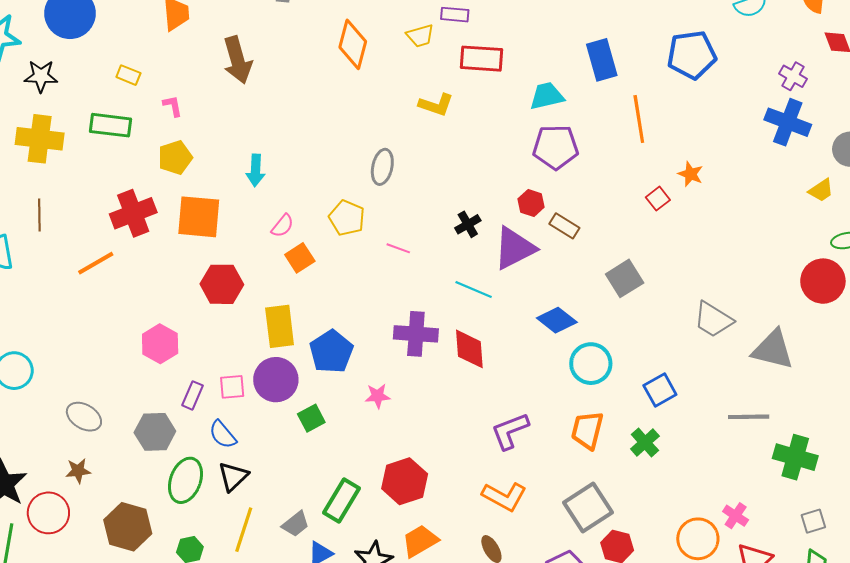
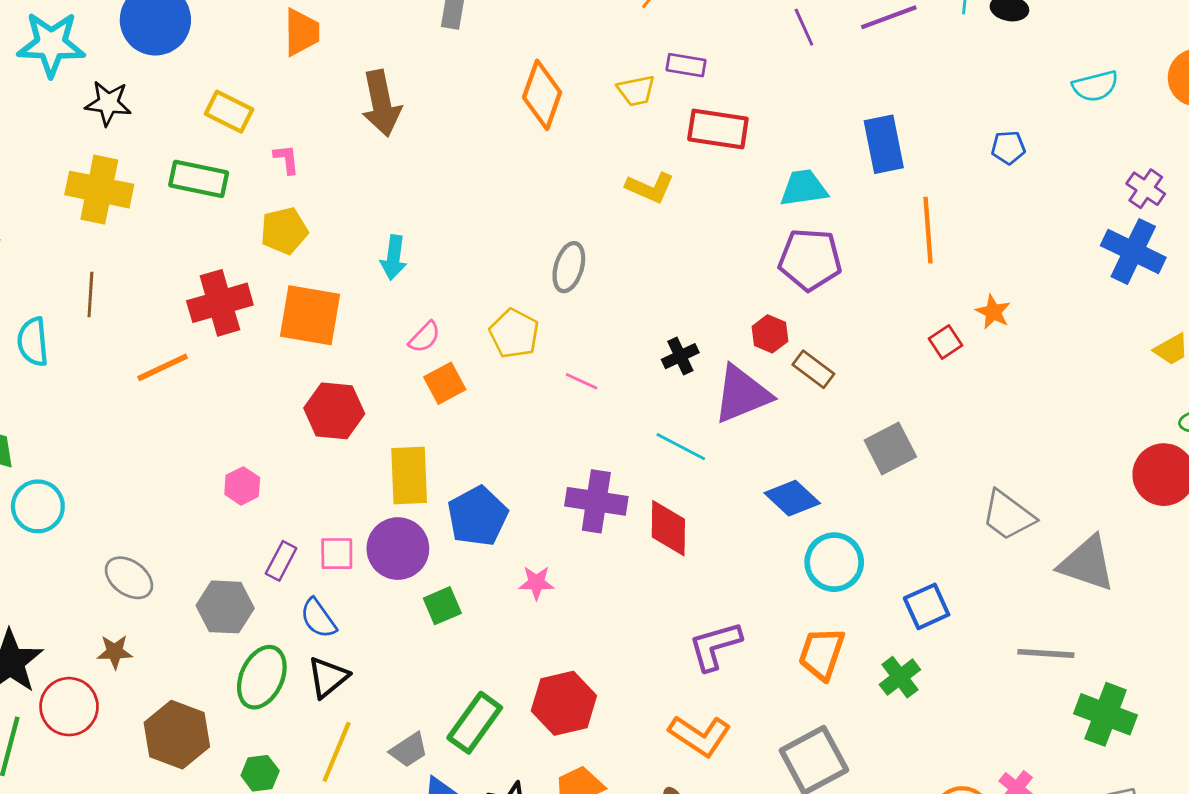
blue pentagon: (692, 55) -> (1008, 148), size x0.5
yellow rectangle: (128, 75) -> (229, 112), size x1.4
pink hexagon: (160, 344) -> (242, 486), size x0.7

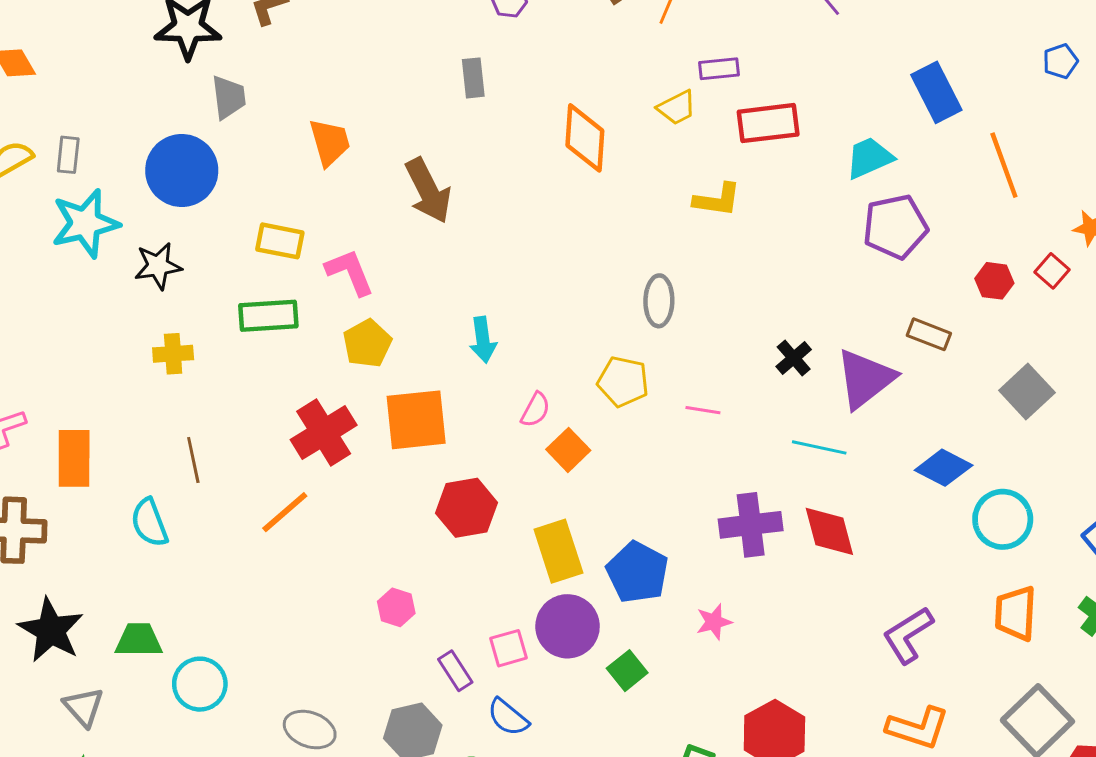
pink L-shape: (286, 159) -> (350, 272), size x1.6
yellow cross: (99, 190) -> (173, 354), size x0.6
red hexagon: (770, 334) -> (994, 281), moved
purple rectangle: (281, 561) -> (455, 671), turned -45

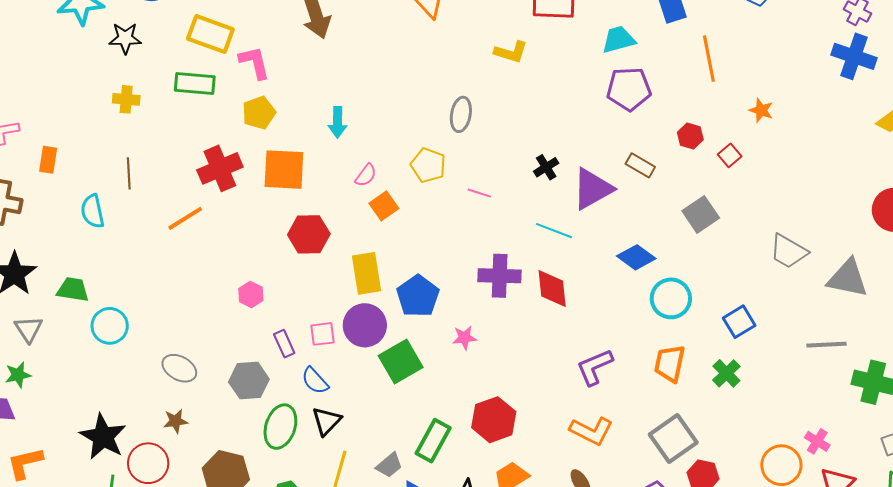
yellow rectangle: (280, 241) -> (210, 34), size x1.4
red square: (1052, 271) -> (730, 155), moved
orange rectangle: (74, 458) -> (48, 160), size x0.7
green square: (627, 671) -> (401, 362), size x1.6

